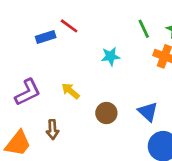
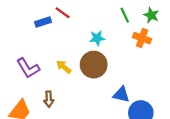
purple L-shape: (28, 92) -> (28, 68), turned 85
blue triangle: (148, 112) -> (121, 95), moved, turned -30
brown circle: (106, 113) -> (94, 65), moved, size x1.5

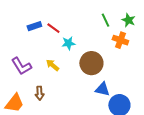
red line: (63, 13) -> (53, 28), moved
cyan star: (97, 38) -> (68, 43), moved
brown circle: (94, 65) -> (91, 63), moved

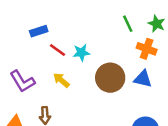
red line: (53, 28) -> (58, 50), moved
blue triangle: (102, 89) -> (143, 79), moved

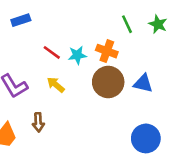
blue rectangle: (39, 31) -> (21, 20), moved
orange cross: (147, 49) -> (107, 51), moved

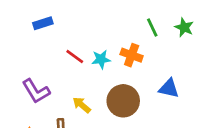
brown circle: (108, 82) -> (123, 101), moved
yellow arrow: (56, 85) -> (82, 105), moved

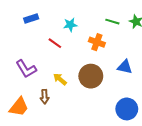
green line: (152, 27) -> (112, 22), turned -48
cyan star: (101, 59) -> (70, 25), moved

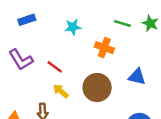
red line: (55, 43) -> (55, 67), moved
purple L-shape: (26, 69) -> (21, 60), moved

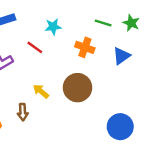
red line: (55, 67) -> (35, 47), moved
blue triangle: (137, 77) -> (121, 56), moved, turned -48

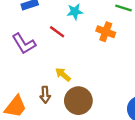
brown circle: (78, 88) -> (78, 101), moved

